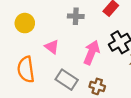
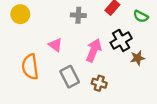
yellow circle: (25, 23) -> (20, 14), moved
gray rectangle: (67, 80) -> (70, 77), turned 30

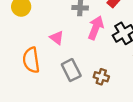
pink arrow: (94, 50) -> (96, 28), moved

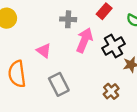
brown cross: (101, 77) -> (111, 91), moved, turned 32

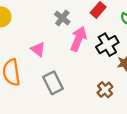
gray cross: (68, 19) -> (62, 18), turned 35

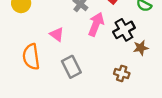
brown cross: (105, 90) -> (122, 73), turned -32

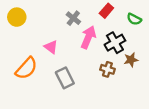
orange semicircle: (31, 57) -> (26, 68), turned -130
brown cross: (122, 73) -> (107, 69), moved

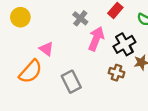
pink triangle: (51, 47) -> (46, 49), moved

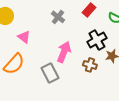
pink arrow: (96, 39) -> (64, 52), moved
pink triangle: (46, 49) -> (24, 37), moved

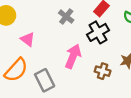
black cross: (97, 40) -> (98, 32), moved
gray rectangle: (50, 73) -> (45, 80), moved

